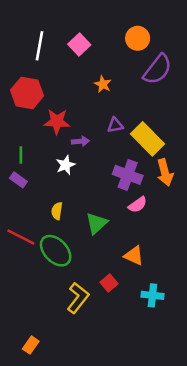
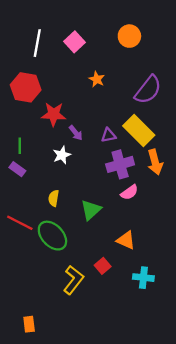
purple semicircle: (157, 69) -> (148, 90), moved
purple triangle: (115, 125) -> (108, 135), moved
purple arrow: (80, 141) -> (76, 133), turned 56
purple cross: (128, 175) -> (120, 164), turned -36
orange rectangle: (31, 345) -> (29, 324), turned -42

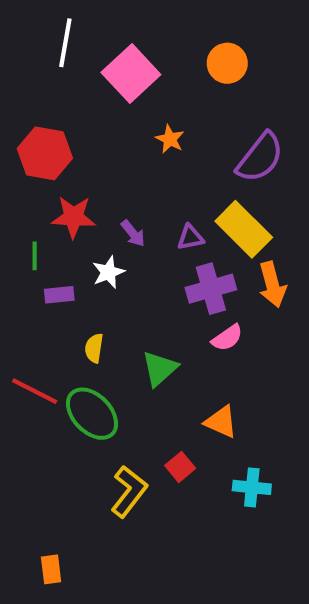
pink square: (75, 42) -> (131, 73), size x1.5
white line: (37, 43) -> (65, 43), moved
red star: (54, 114) -> (74, 217), moved
purple rectangle: (17, 169) -> (59, 295), moved, turned -42

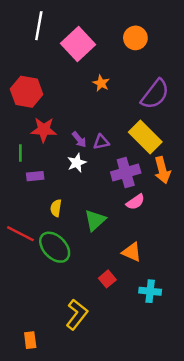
purple triangle: (190, 237) -> (101, 142), moved
white star: (108, 272) -> (77, 163), moved
yellow L-shape: (129, 492) -> (77, 314), moved

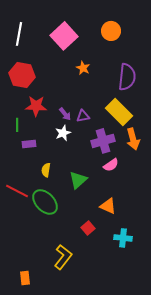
white line: (39, 26) -> (19, 34), moved
purple semicircle: (155, 94) -> (127, 77), turned -32

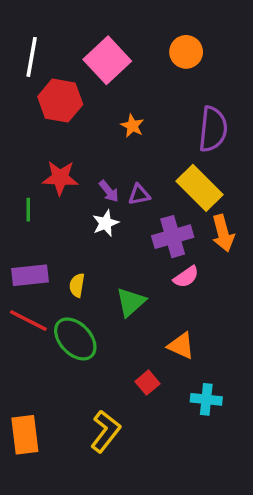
orange star: (83, 68) -> (132, 126), moved
red hexagon: (22, 75) -> (60, 101), moved
purple rectangle: (29, 144) -> (30, 275), moved, size x1.5
orange rectangle: (25, 278) -> (25, 435), moved, size x1.6

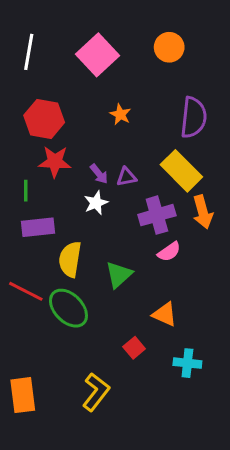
red hexagon: (60, 101) -> (44, 119), moved
purple rectangle: (30, 275) -> (38, 227), moved
yellow semicircle: (77, 285) -> (70, 259), size x1.6

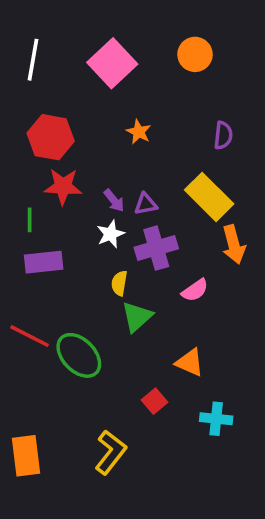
purple semicircle: (194, 117) -> (223, 135), size x0.6
purple cross: (157, 215) -> (156, 248), moved
yellow semicircle: (70, 259) -> (119, 283), moved, size x0.6

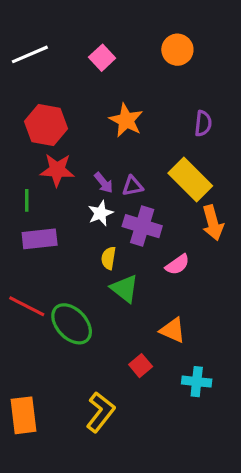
white line: (33, 60) -> (30, 54), turned 57
pink square: (112, 63) -> (102, 58), size x0.6
orange star: (139, 132) -> (126, 120), size x1.5
purple cross: (156, 248) -> (142, 226), turned 33
green triangle: (137, 317) -> (125, 289), turned -40

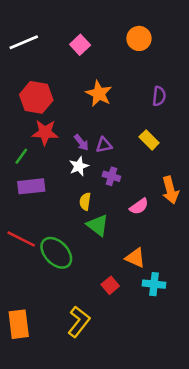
yellow rectangle: (190, 180) -> (149, 140), size x0.6
green line: (27, 200) -> (21, 156), turned 36
orange arrow: (213, 223) -> (170, 190), moved
purple cross: (142, 226) -> (111, 176), size x0.6
cyan cross: (197, 382) -> (154, 284), moved

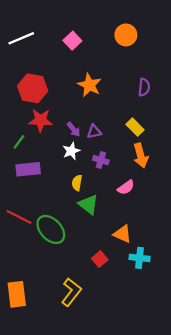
orange arrow: (170, 190) -> (141, 156), moved

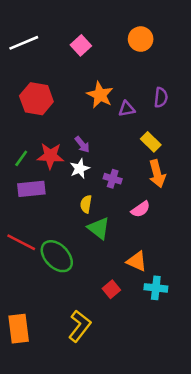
red star: (41, 120) -> (50, 156), moved
purple triangle: (94, 132) -> (127, 109), moved

